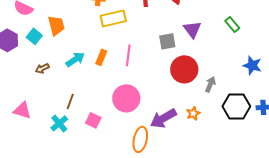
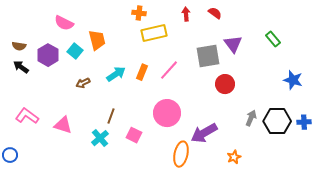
gray square: (167, 41) -> (208, 56), size x1.4
pink line: (128, 55) -> (169, 70), turned 35
red circle: (184, 69) -> (225, 84), size x0.7
gray arrow: (210, 84) -> (251, 118), moved
orange star: (193, 113) -> (234, 157), moved

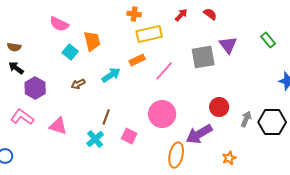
red arrow: (186, 14) -> (181, 15), turned 48
purple hexagon: (48, 55) -> (35, 88), moved
orange rectangle: (142, 72) -> (137, 60), moved, turned 42
red circle: (225, 84) -> (219, 107), moved

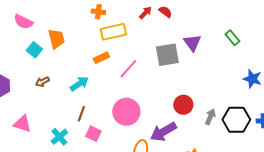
red semicircle: (210, 14) -> (165, 12), moved
cyan arrow: (111, 75) -> (79, 84), moved
brown line: (106, 117) -> (81, 114), moved

